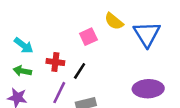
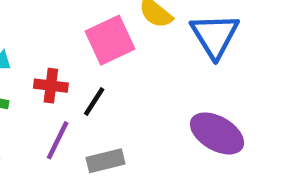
pink square: (88, 37) -> (110, 40), size x1.5
purple ellipse: (148, 89) -> (217, 133), turned 32

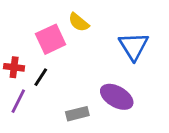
blue triangle: (215, 36) -> (134, 46), moved
gray rectangle: (105, 161) -> (77, 114), moved

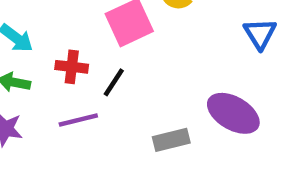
blue triangle: (134, 46) -> (260, 34), size x0.7
purple line: (18, 101) -> (78, 120), turned 50

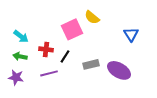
gray rectangle: (171, 140) -> (91, 64), moved

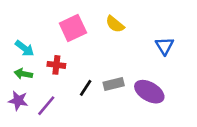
pink square: (72, 29) -> (73, 28), moved
black line: (65, 56) -> (86, 88), moved
purple line: (49, 73) -> (46, 106), moved, turned -36

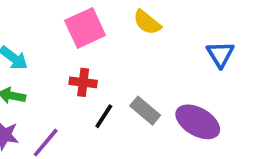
red cross: (56, 65) -> (83, 82), moved
gray rectangle: (114, 84) -> (145, 111), turned 54

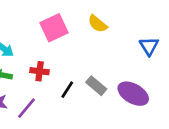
red cross: (83, 82) -> (40, 71), moved

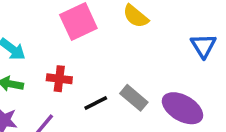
black line: (67, 90) -> (96, 103), turned 30

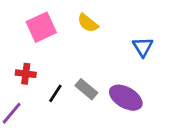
black line: (96, 103) -> (55, 93), turned -30

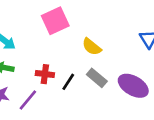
yellow semicircle: (88, 23) -> (92, 47), moved
red cross: (26, 74) -> (45, 74), moved

